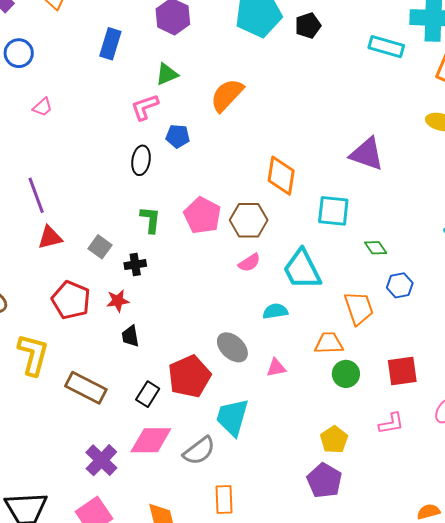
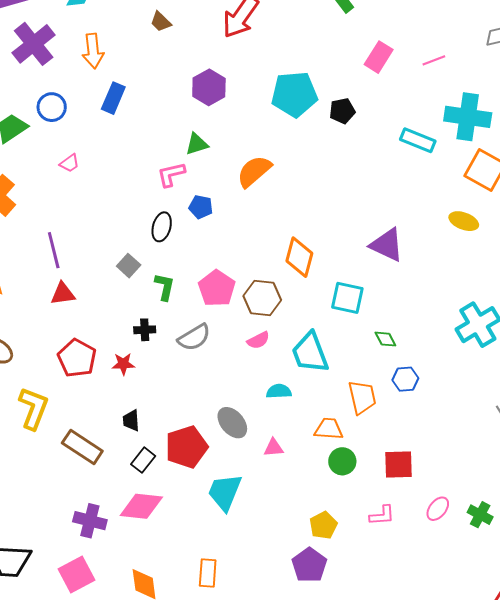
blue rectangle: (110, 44) -> (113, 98), moved
gray square: (100, 247) -> (129, 266), moved
black trapezoid: (130, 336) -> (131, 421), moved
gray semicircle: (199, 451) -> (194, 337), moved
purple cross: (101, 460) -> (90, 521), turned -36

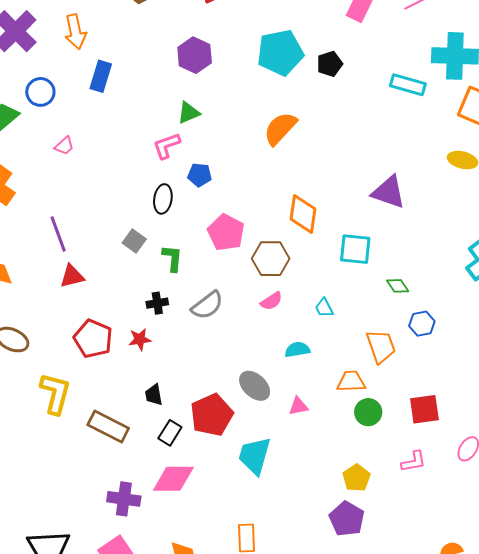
orange semicircle: (254, 171) -> (280, 128), moved
pink pentagon: (217, 288) -> (226, 232), moved
cyan trapezoid: (310, 353) -> (324, 308), size x0.5

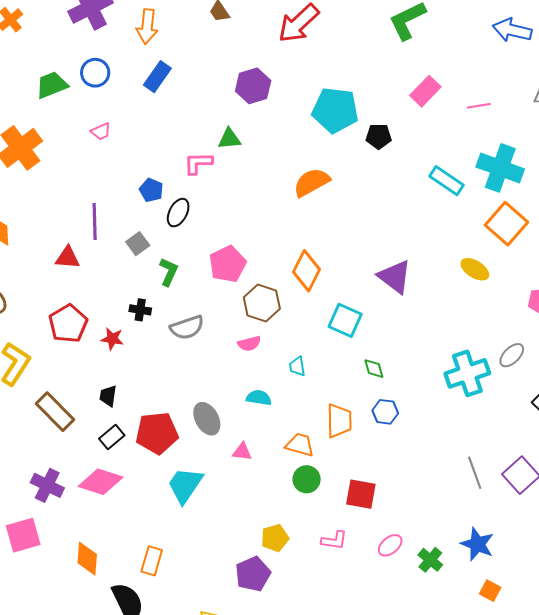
blue pentagon: (200, 175) -> (151, 190), moved
purple line: (58, 234) -> (95, 222), moved

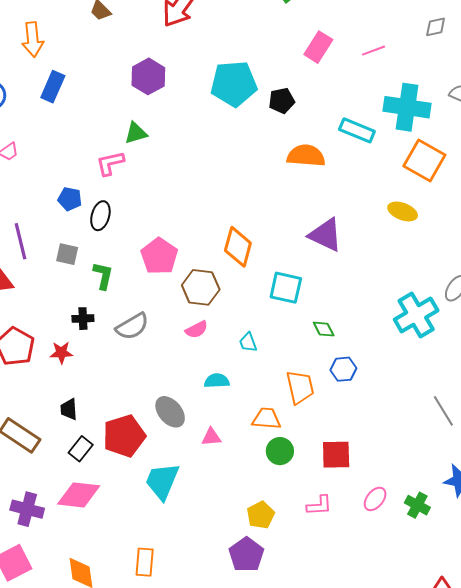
orange semicircle: (312, 182) -> (306, 156), moved, turned 45
gray square: (138, 244) -> (67, 254), turned -30

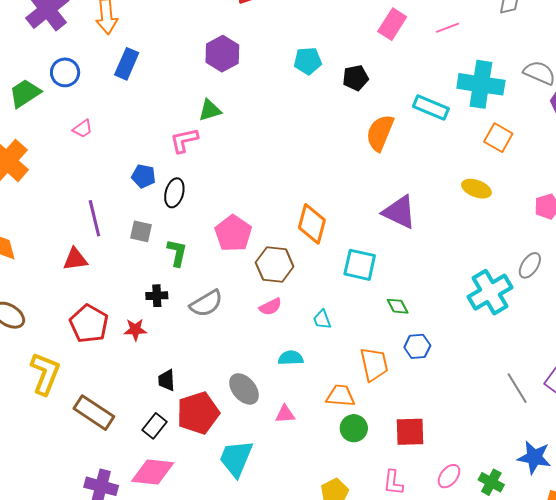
cyan pentagon: (234, 84) -> (308, 61), size x0.6
orange semicircle: (306, 156) -> (380, 133), turned -72
orange square: (424, 160) -> (498, 138), size x0.7
black trapezoid: (69, 409) -> (167, 380), moved
pink L-shape: (319, 505) -> (393, 483), turned 100

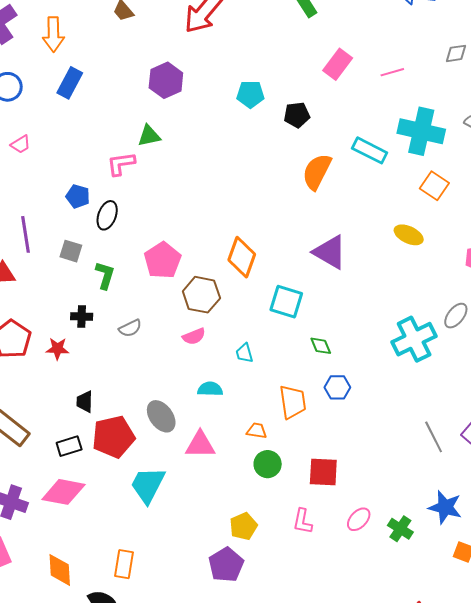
gray semicircle: (206, 304) -> (130, 328), size x0.7
orange trapezoid: (340, 396) -> (257, 431), size x0.7
pink triangle: (285, 414) -> (200, 445), size x1.5
black rectangle: (155, 426) -> (69, 446), turned 30

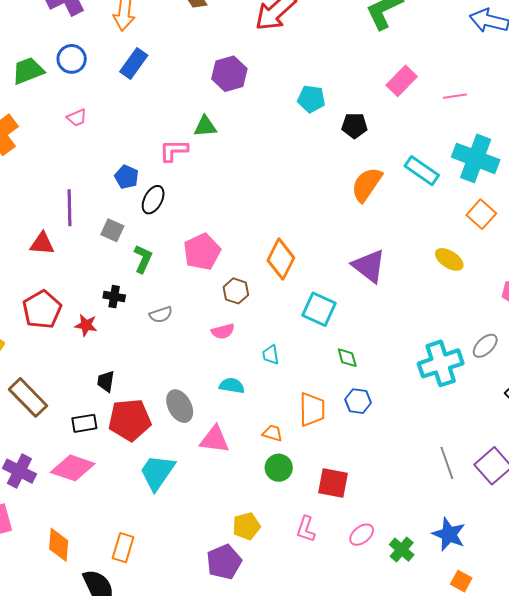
brown hexagon: (201, 295) -> (236, 291), size x0.7

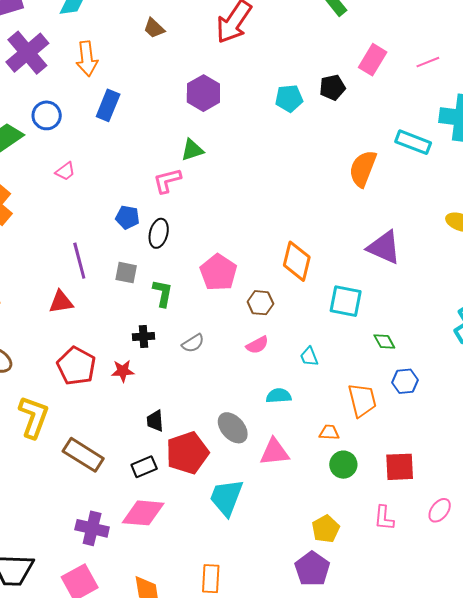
black pentagon: (354, 126) -> (332, 87), moved

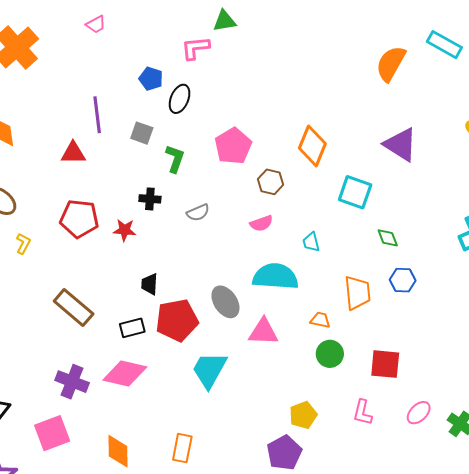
red pentagon: (76, 366) -> (79, 219), turned -30
cyan semicircle: (279, 396) -> (275, 277), size x1.8
yellow L-shape: (34, 417) -> (23, 244), moved, size x0.5

